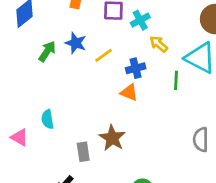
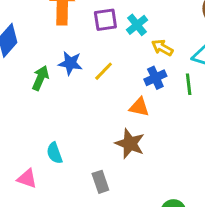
blue cross: (136, 68) -> (155, 78), moved
brown star: (112, 138) -> (130, 144), moved

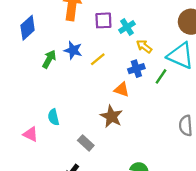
green line: (189, 84) -> (161, 76), turned 35
gray rectangle: (100, 182) -> (86, 143), turned -35

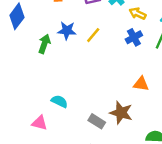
orange triangle: (122, 90) -> (141, 84), moved
brown star: (111, 116) -> (121, 113), moved
cyan semicircle: (53, 117) -> (59, 101), turned 140

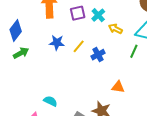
blue cross: (134, 37) -> (98, 55), moved
green arrow: (44, 44) -> (21, 53), moved, turned 42

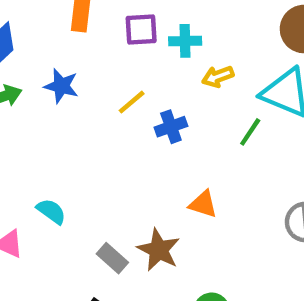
cyan cross: (98, 15) -> (185, 41), turned 32
yellow arrow: (115, 29) -> (218, 77), turned -56
blue star: (57, 43) -> (61, 86), moved

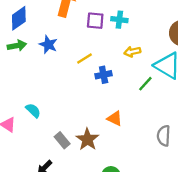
cyan cross: (185, 41) -> (119, 20), moved

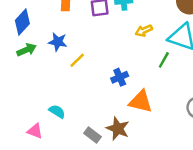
yellow line: (84, 59) -> (77, 60), moved
blue cross: (104, 75) -> (120, 77), moved
orange triangle: (115, 118) -> (141, 102), size x1.5

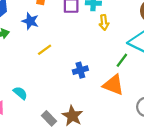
yellow arrow: (144, 31) -> (104, 22), moved, turned -80
blue star: (58, 42) -> (30, 21), moved
orange triangle: (141, 102) -> (113, 85), moved

